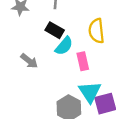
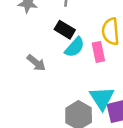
pink rectangle: (83, 61) -> (98, 52), moved

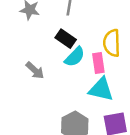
cyan triangle: (102, 98) -> (101, 89), moved, turned -48

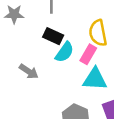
pink rectangle: (98, 63) -> (88, 54), turned 48

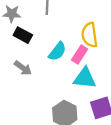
black rectangle: (53, 36) -> (23, 35), moved

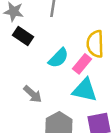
gray arrow: (23, 68) -> (33, 94), moved

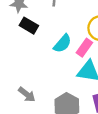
gray arrow: (33, 94) -> (27, 94), moved

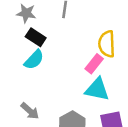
cyan semicircle: (62, 43) -> (34, 60), moved

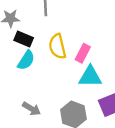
yellow semicircle: (107, 44) -> (57, 46), moved

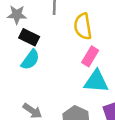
yellow semicircle: (57, 46) -> (83, 26), moved

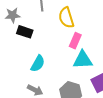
cyan semicircle: (30, 60) -> (38, 63), moved

